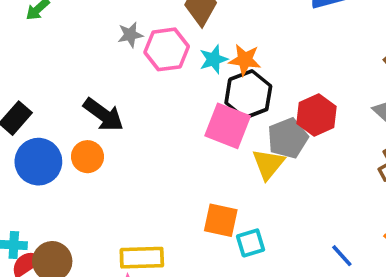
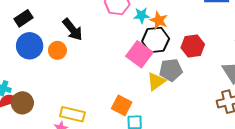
red hexagon: (317, 115) -> (193, 46), moved

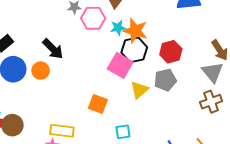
orange star: (159, 20) -> (135, 31), size x1.4
gray pentagon: (171, 70) -> (165, 80), moved
orange square: (122, 105) -> (98, 104), moved

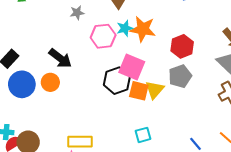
pink hexagon: (93, 18) -> (103, 36), moved
black hexagon: (134, 50) -> (117, 81), moved
orange square: (98, 104) -> (139, 91), moved

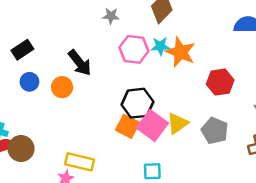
pink square: (132, 67) -> (152, 125), moved
gray pentagon: (180, 76) -> (215, 131), moved, turned 30
blue circle: (22, 84) -> (29, 82), size x0.6
orange square: (139, 91) -> (127, 126), moved

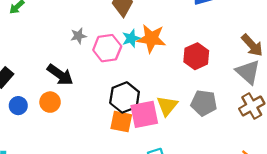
gray star: (111, 16) -> (78, 36), moved
pink square: (152, 125) -> (144, 114), turned -32

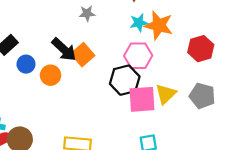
pink hexagon: (107, 48) -> (138, 56), moved
blue circle: (18, 106) -> (26, 64), moved
orange square: (121, 122) -> (83, 55), moved, turned 30

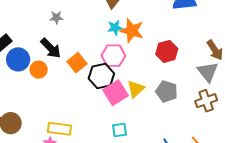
gray star: (87, 13) -> (56, 17), moved
orange square: (83, 55) -> (77, 63), moved
blue circle: (26, 64) -> (18, 59), size x1.5
pink square: (142, 99) -> (115, 93), turned -30

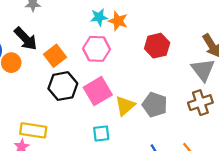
orange star: (132, 31) -> (118, 21), size x0.7
black hexagon: (101, 76) -> (63, 86), moved
yellow triangle: (136, 89) -> (125, 106), moved
gray pentagon: (167, 92) -> (155, 105), moved

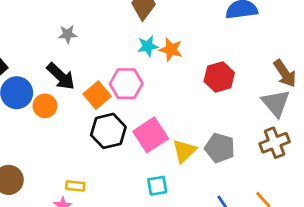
pink hexagon: (97, 49) -> (126, 84), moved
yellow rectangle: (33, 130) -> (75, 186), size x0.6

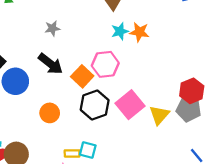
red hexagon: (219, 77) -> (192, 91), moved
orange circle: (45, 106) -> (50, 113), moved
cyan square: (157, 186) -> (88, 150), moved, turned 30

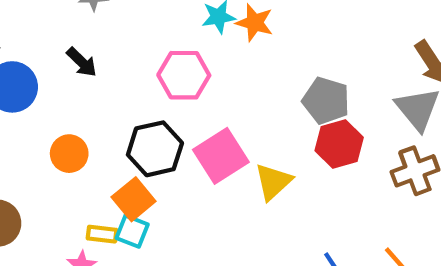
black arrow: (51, 64) -> (82, 62), size x0.7
orange square: (82, 76) -> (134, 199), moved
gray pentagon: (189, 109) -> (326, 101), moved

